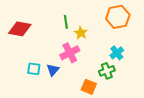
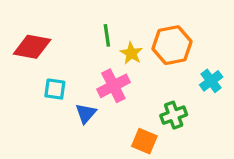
orange hexagon: (118, 17) -> (172, 45), moved
cyan cross: (117, 53) -> (211, 81), moved
cyan square: (34, 69) -> (55, 89), moved

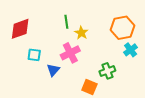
orange hexagon: (172, 45) -> (123, 28), moved
red diamond: (32, 47) -> (20, 29), turned -30

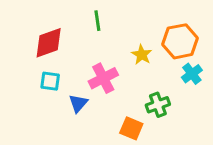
green line: (66, 22) -> (97, 21), moved
red diamond: (20, 29) -> (49, 43), moved
yellow star: (81, 33) -> (142, 55), moved

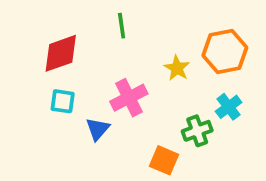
cyan cross: (192, 74) -> (229, 107), moved

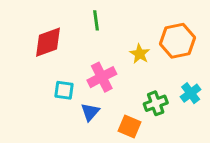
cyan square: (63, 101) -> (64, 90), moved
cyan cross: (229, 107) -> (191, 93), moved
blue triangle: (98, 129) -> (90, 112), moved

